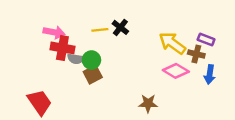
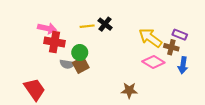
gray semicircle: (76, 59) -> (67, 64), moved

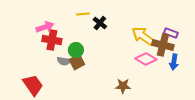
yellow line: (87, 26) -> (83, 14), moved
pink arrow: (47, 28) -> (45, 27), turned -30
brown cross: (171, 47) -> (163, 45), size x1.5

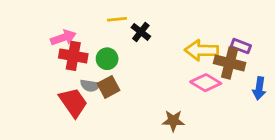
yellow arrow: (143, 36) -> (201, 50), turned -35
green circle: (76, 50) -> (107, 59), moved
blue arrow: (174, 62) -> (259, 88), moved
red trapezoid: (33, 85) -> (73, 102), moved

